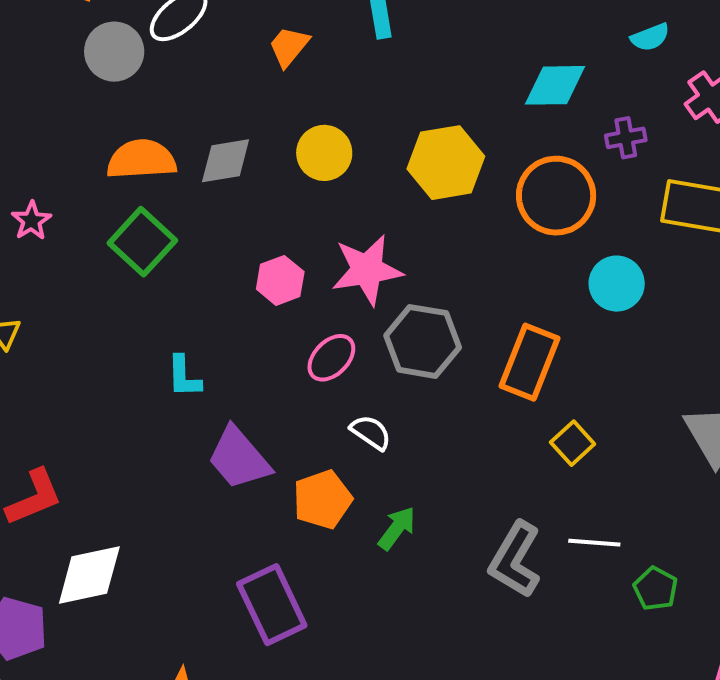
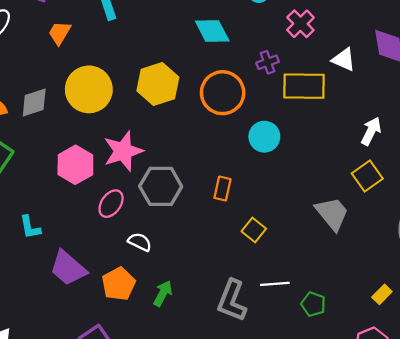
cyan diamond: (555, 85) -> (212, 31), turned 72
purple cross: (626, 138) -> (268, 62), moved
yellow circle: (324, 153) -> (89, 89), size x1.5
pink hexagon: (280, 280) -> (75, 165), size x1.4
orange rectangle: (529, 362) -> (222, 189), size x0.6

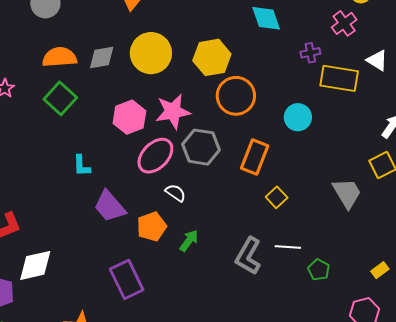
orange circle: (223, 93) -> (236, 96), moved
orange rectangle: (222, 189) -> (255, 157), size x1.6
pink ellipse: (111, 204) -> (155, 156), size x1.5

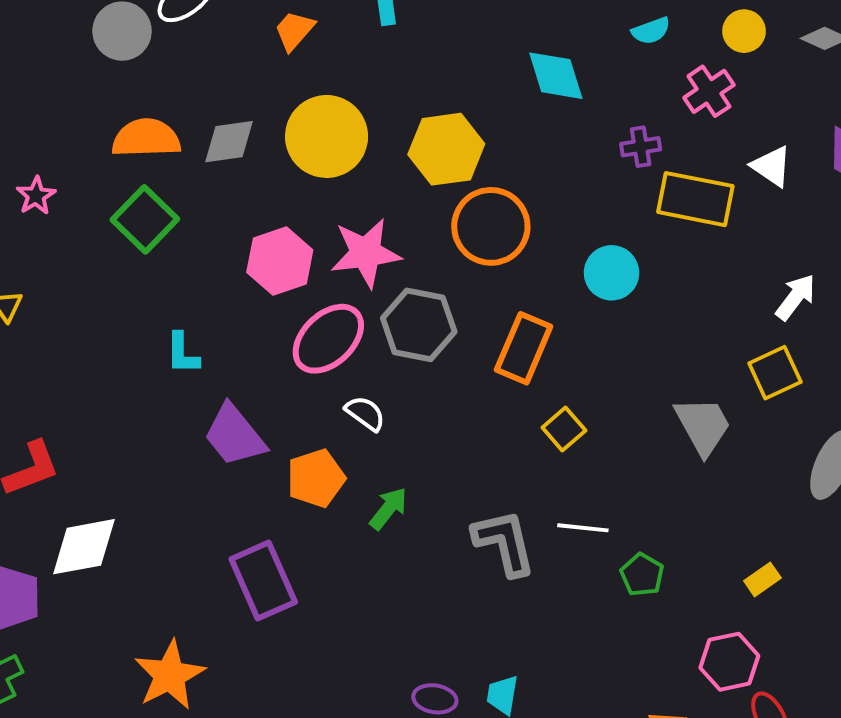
gray L-shape: (248, 256) -> (504, 543), turned 135

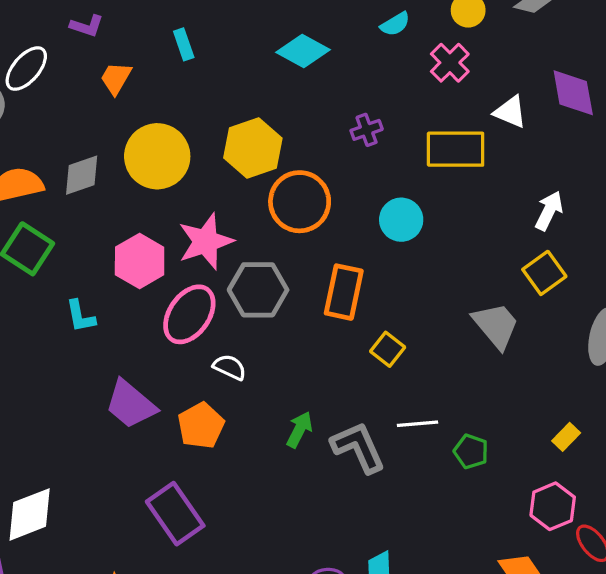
cyan diamond: (556, 76) -> (303, 51), moved, turned -33
purple cross: (641, 147) -> (367, 130), moved
cyan L-shape: (182, 353) -> (80, 316), moved
green arrow: (388, 508) -> (299, 430), moved

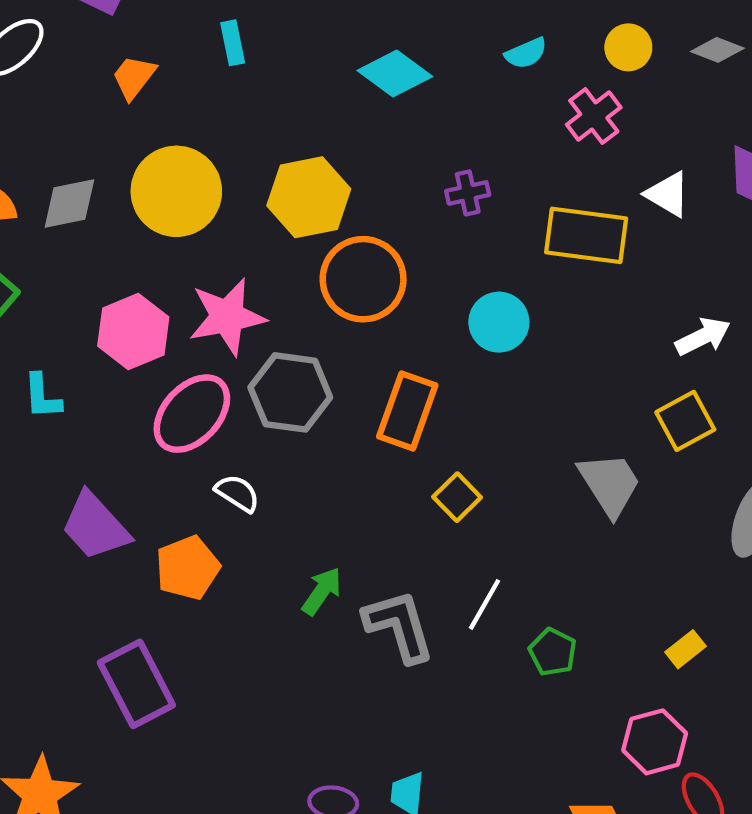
white arrow: (549, 211) -> (703, 337), turned 30
white line: (417, 424) -> (484, 604), turned -63

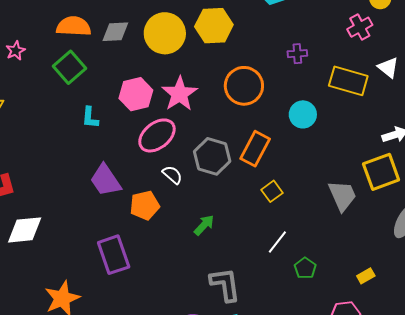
yellow hexagon: (309, 197) -> (214, 26), moved
pink star: (227, 317) -> (180, 94), turned -30
gray hexagon: (290, 392) -> (212, 156), moved
yellow square: (685, 421) -> (381, 172), size x1.4
gray L-shape: (399, 626) -> (225, 285), moved

